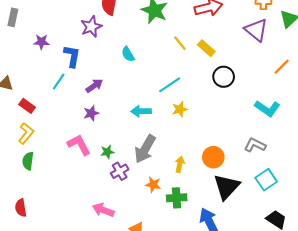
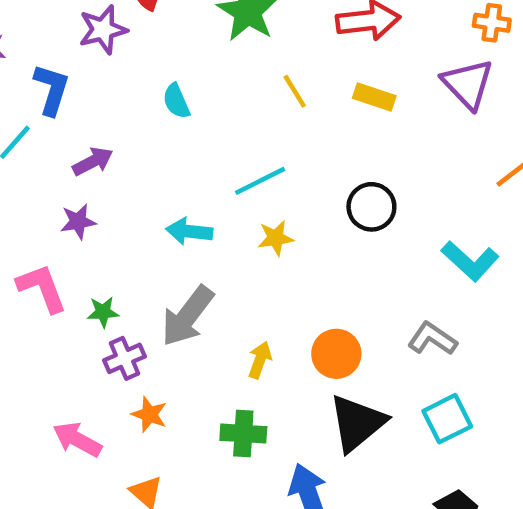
yellow rectangle: (206, 48) -> (374, 97), moved, turned -30
black circle: (224, 77) -> (371, 207), moved
orange star: (153, 185) -> (149, 414), moved

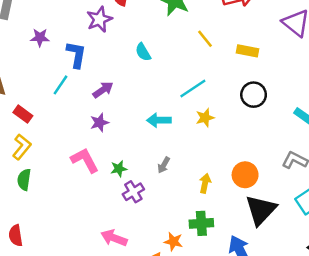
yellow rectangle: (374, 97) -> (247, 51), moved
gray arrow: (187, 316) -> (164, 165), size x0.5
orange star: (149, 414) -> (173, 242), moved

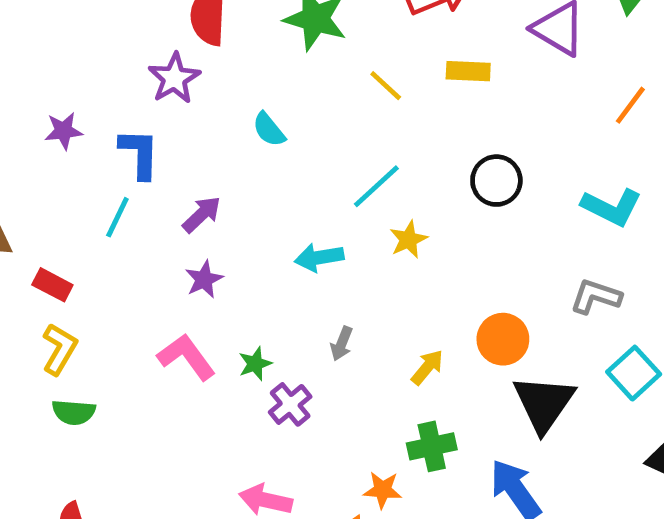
yellow rectangle: (247, 51) -> (468, 71), moved
green semicircle: (24, 180) -> (74, 412), turned -85
yellow arrow: (205, 183) -> (427, 367), turned 36

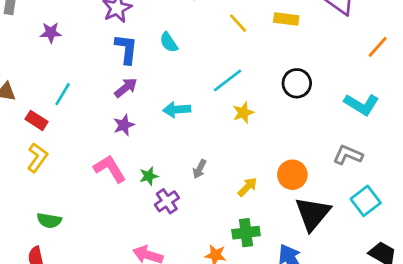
blue L-shape: (139, 153) -> (126, 49), moved
cyan line: (117, 217) -> (63, 94), moved
cyan arrow: (319, 257) -> (177, 110), moved
green semicircle: (74, 412) -> (49, 220), moved

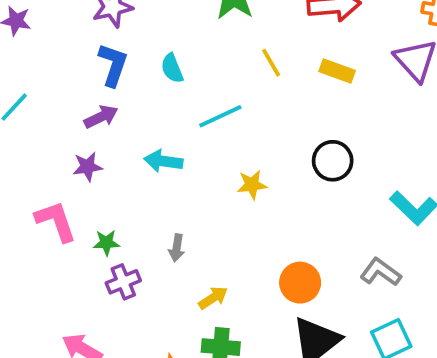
cyan line: (228, 80) -> (220, 116), moved
gray arrow: (200, 169) -> (177, 248), turned -30
yellow arrow: (248, 187) -> (213, 298), moved

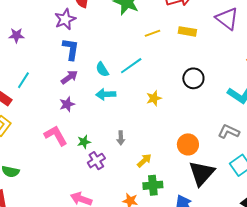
yellow line: (271, 63) -> (152, 33), turned -70
cyan semicircle: (172, 68) -> (102, 69), moved

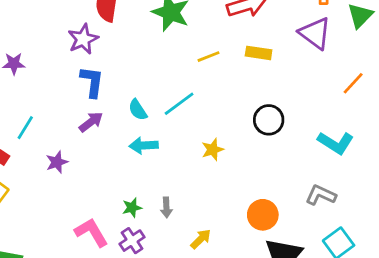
purple star: (67, 104) -> (57, 162), moved
pink L-shape: (56, 135) -> (91, 232), moved
green star: (84, 142) -> (132, 208), moved

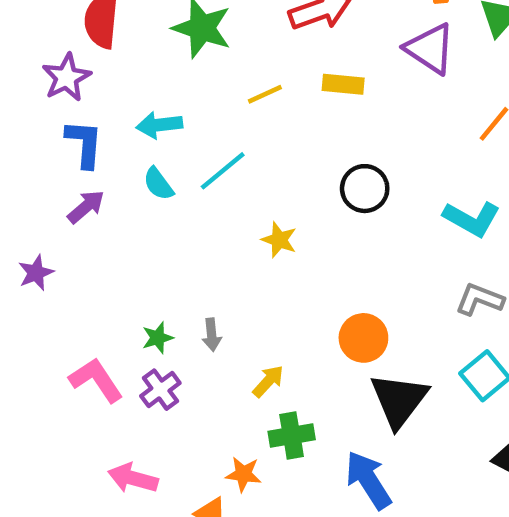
cyan arrow: (144, 145) -> (159, 125), moved
yellow star: (213, 150) -> (279, 240), turned -30
gray L-shape: (321, 195) -> (480, 299), moved

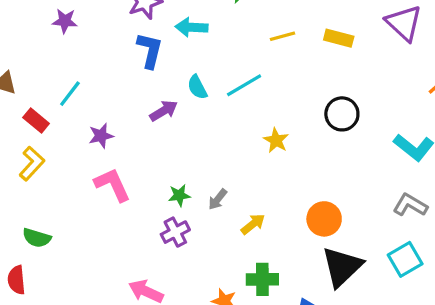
cyan arrow: (159, 125) -> (191, 27), moved
purple arrow: (86, 207) -> (164, 111), moved
gray arrow: (212, 335) -> (218, 199), turned 35
pink L-shape: (96, 380) -> (112, 185), moved
yellow arrow: (268, 381) -> (253, 224), moved

